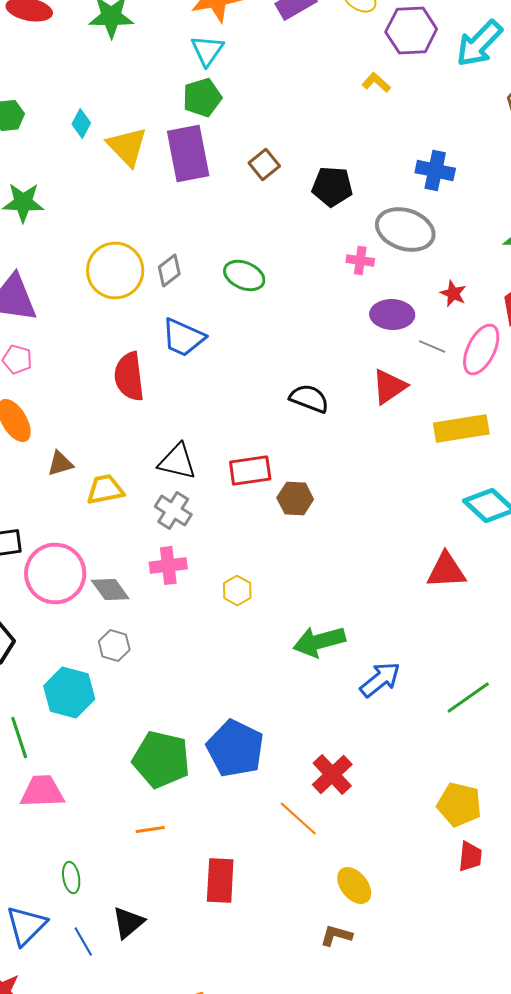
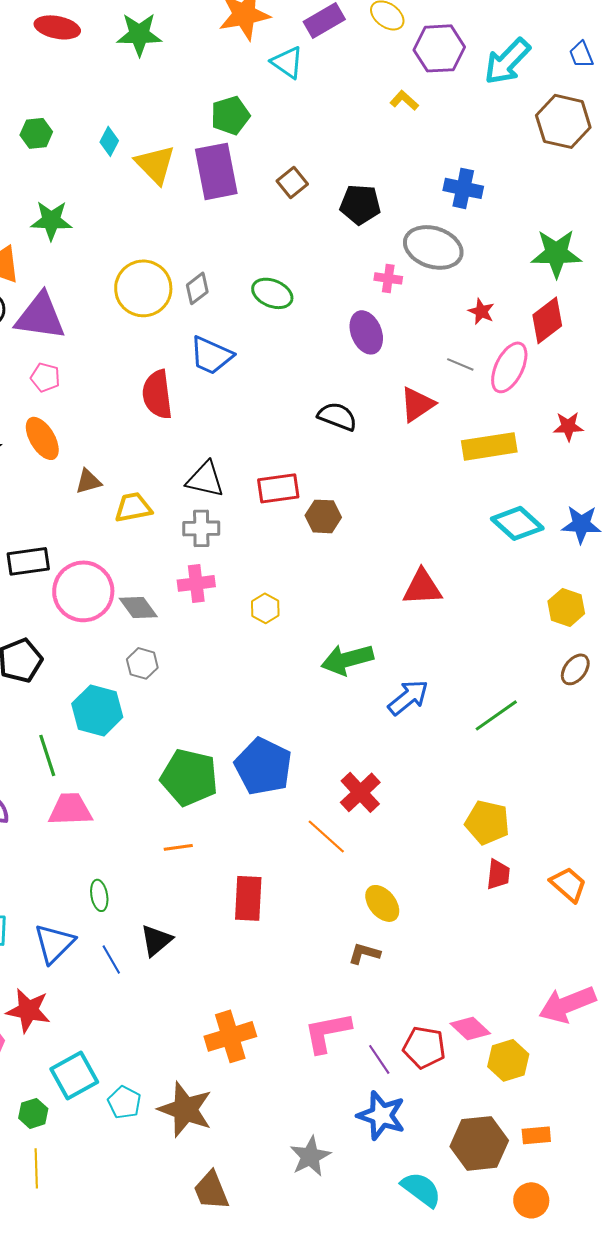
cyan triangle: (207, 50) -> (287, 62), moved, turned -30
purple ellipse: (392, 314) -> (366, 332), moved, turned 66
gray cross: (173, 510) -> (201, 528), turned -33
red triangle: (446, 570) -> (422, 587), moved

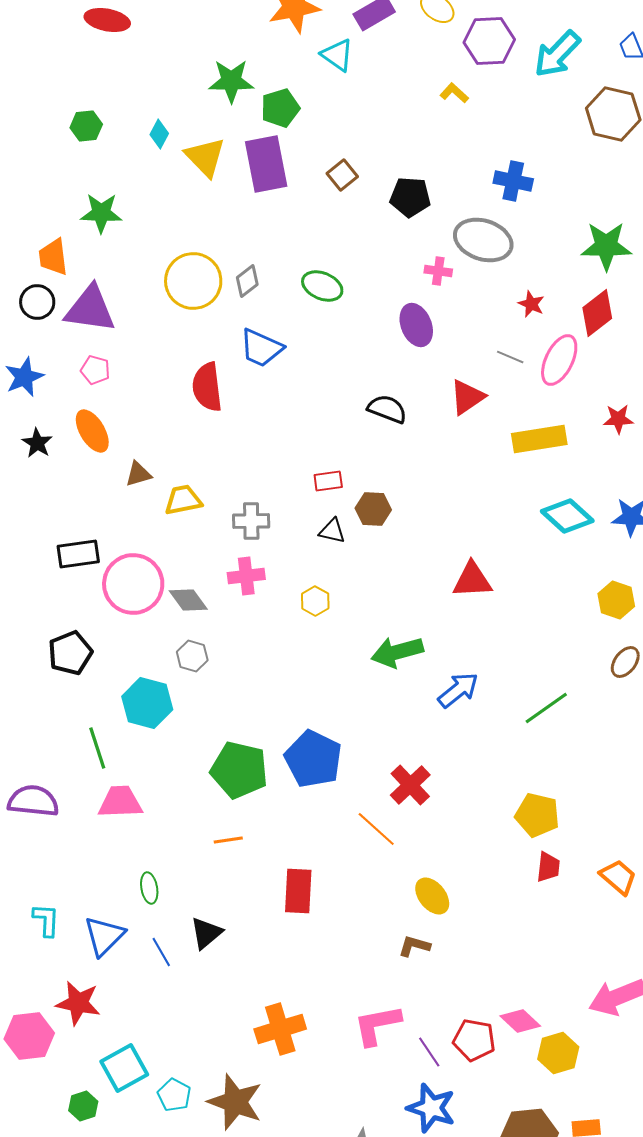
green star: (139, 34) -> (231, 81), moved
black triangle: (205, 479) -> (332, 531), moved, size x0.7
red rectangle: (278, 488) -> (328, 481), size x0.7

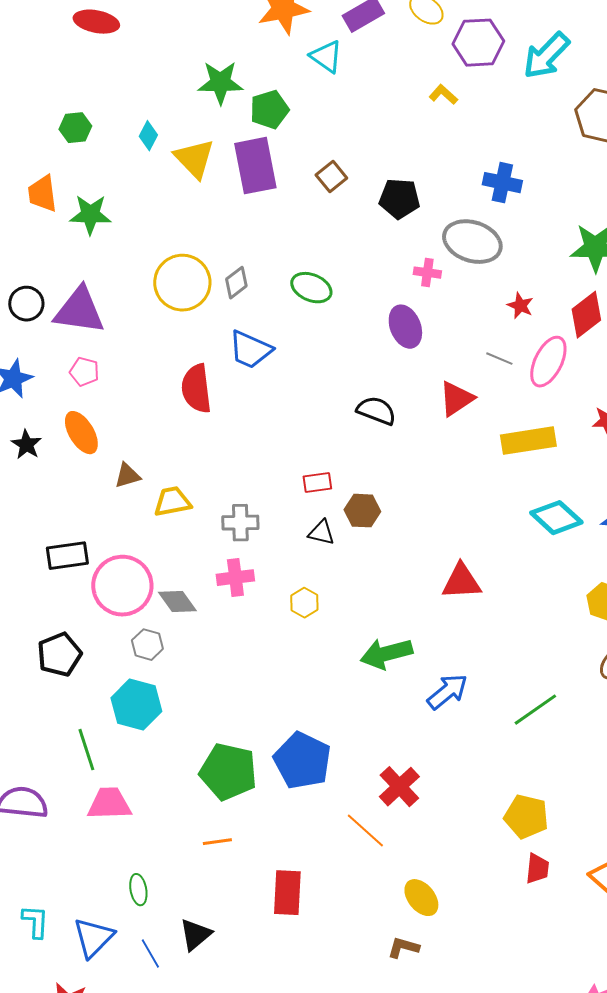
orange trapezoid: (53, 257) -> (42, 194), moved
gray hexagon: (192, 656) -> (147, 645), moved

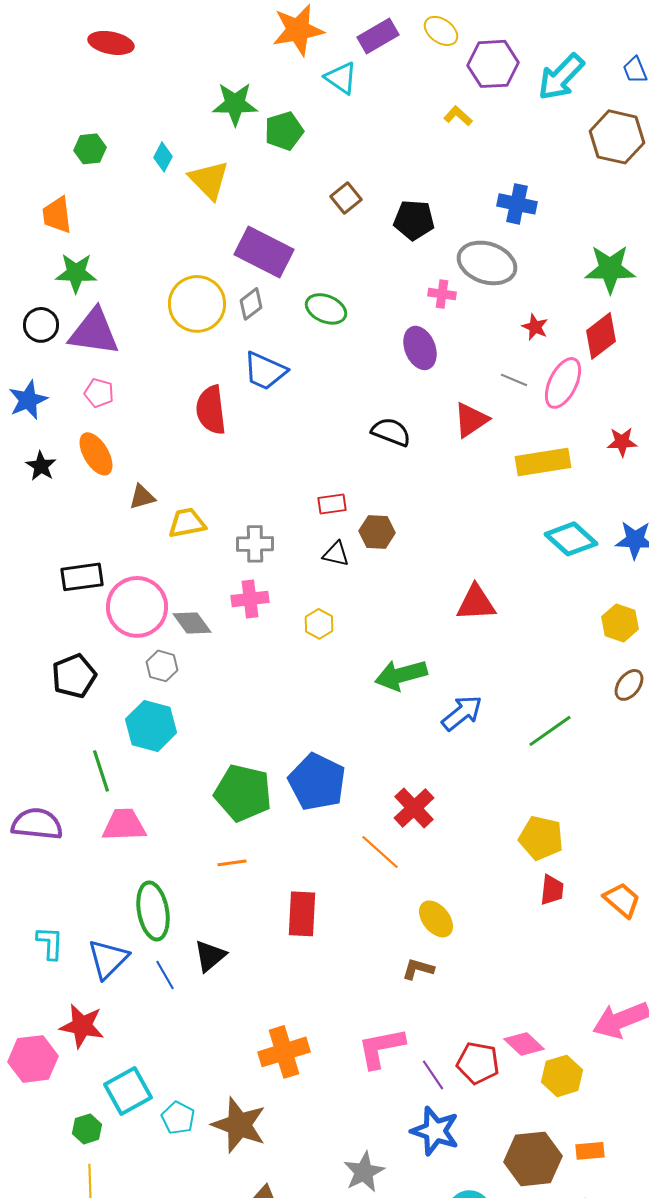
purple rectangle: (255, 166) -> (264, 252), moved, turned -52
green star: (90, 215) -> (76, 273), moved
green ellipse: (138, 890) -> (153, 911), size x1.8

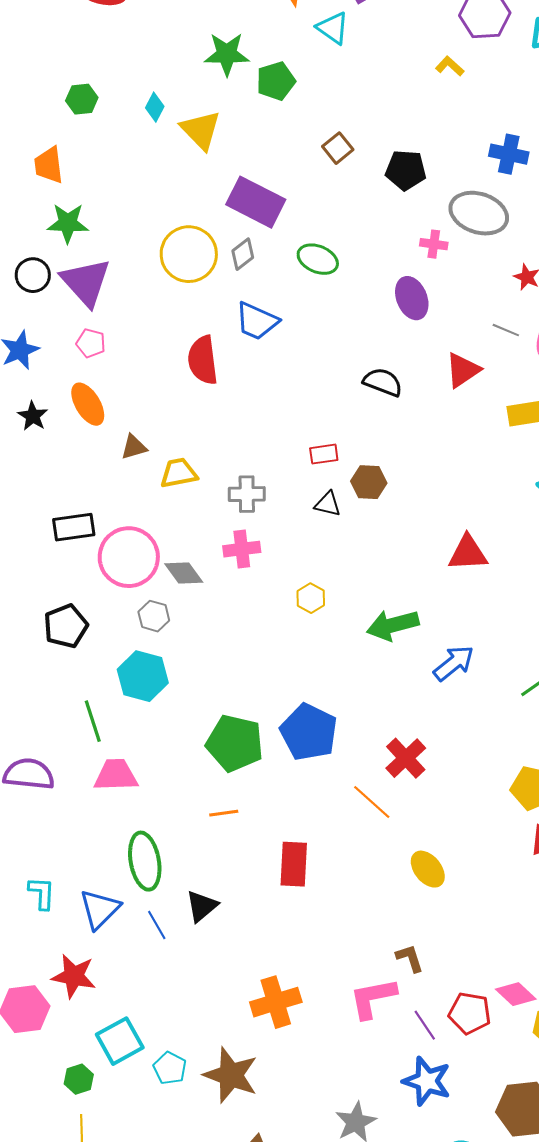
purple triangle: (94, 332) -> (86, 282), turned 40
yellow hexagon: (319, 624) -> (311, 598), moved
brown L-shape: (418, 969) -> (410, 958), moved, turned 56

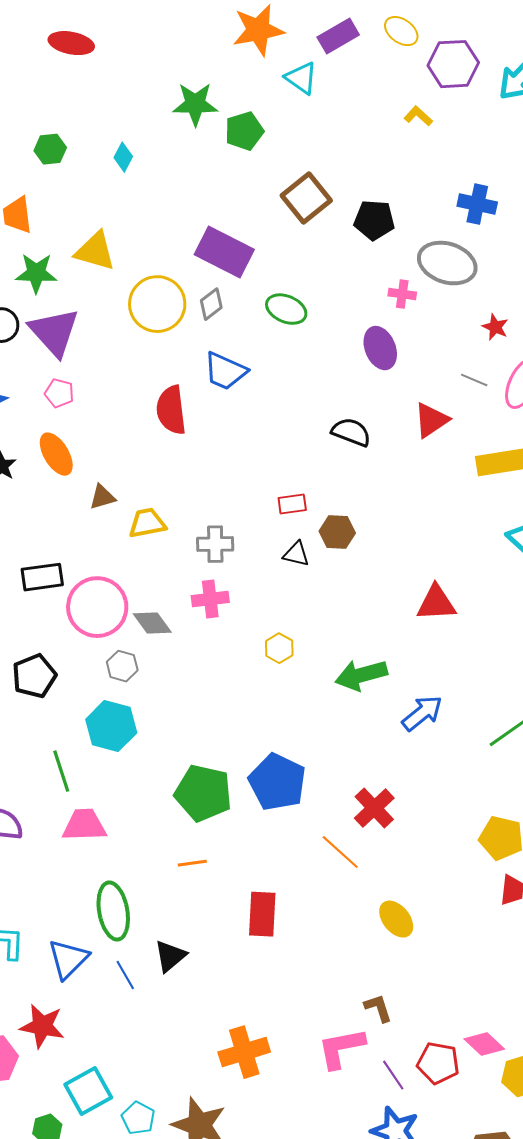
yellow triangle: (201, 130) -> (95, 251), moved, turned -30
brown square: (338, 148) -> (306, 198), size x1.6

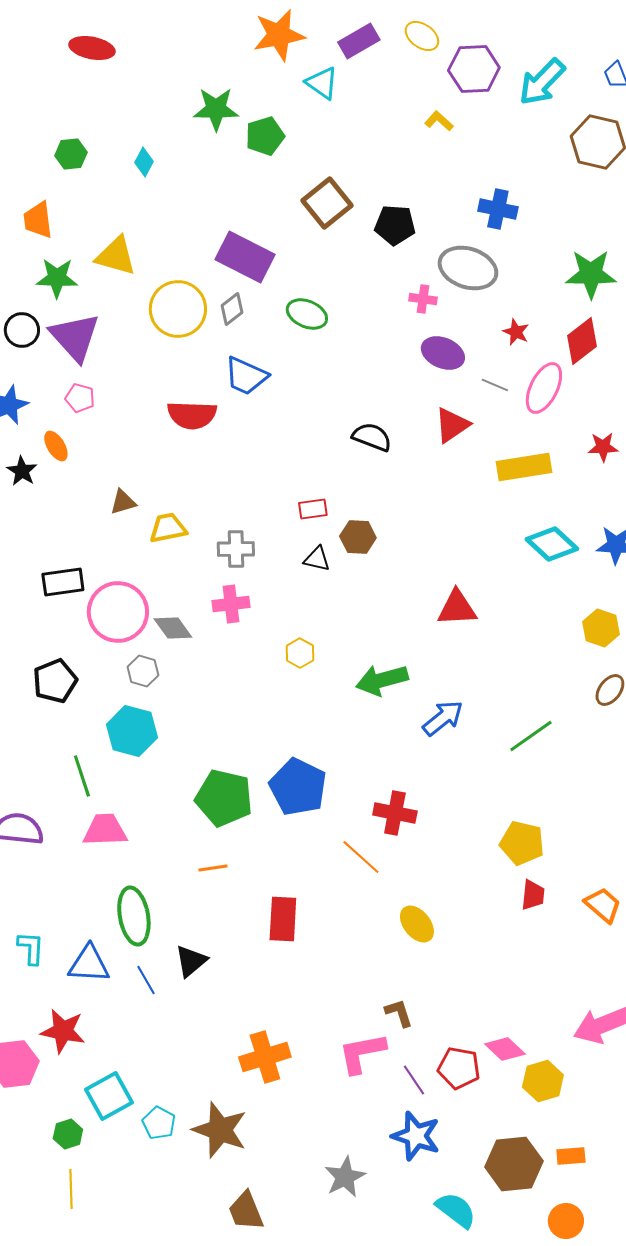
purple ellipse: (380, 348) -> (443, 353), moved, turned -45
red semicircle: (171, 410) -> (192, 415), turned -81
orange ellipse: (56, 454) -> (56, 446), moved, size x0.7
red cross: (374, 808) -> (395, 813), turned -36
blue triangle: (68, 959) -> (89, 964), turned 48

